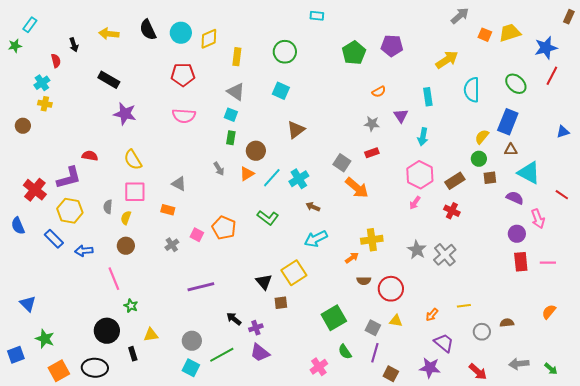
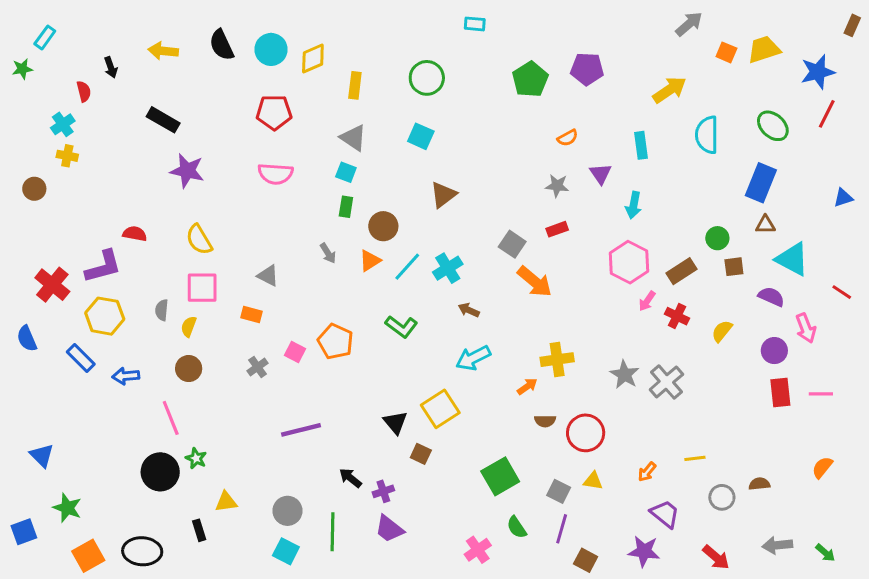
yellow semicircle: (482, 137) -> (722, 331), moved
pink arrow: (415, 203) -> (647, 301), moved
brown square: (281, 303) -> (421, 454), turned 32
black circle: (107, 331) -> (160, 472), moved
green line: (222, 355) -> (332, 532), turned -60

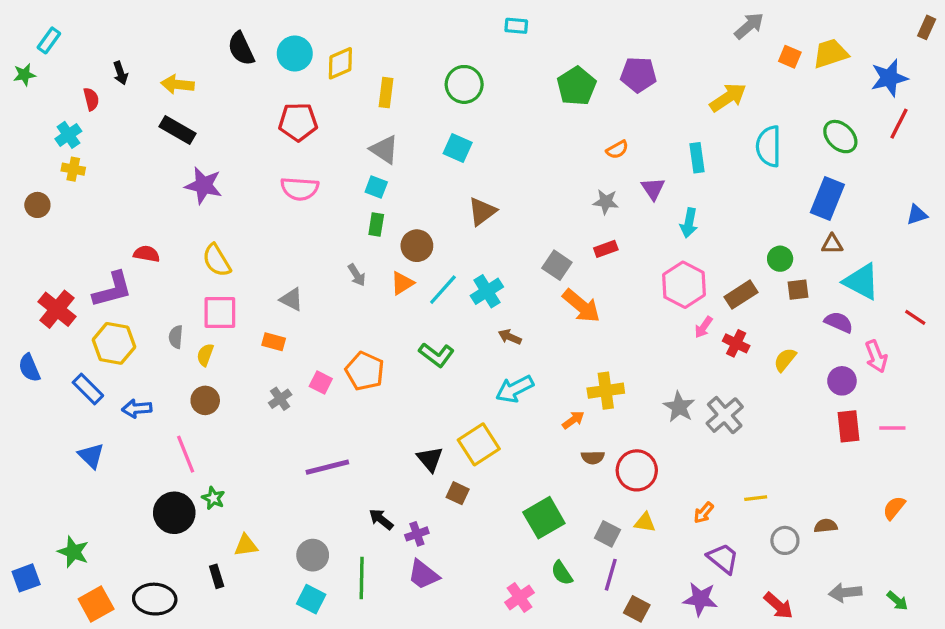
yellow arrow: (163, 51) -> (177, 84), moved
blue triangle: (42, 455) -> (91, 456), moved

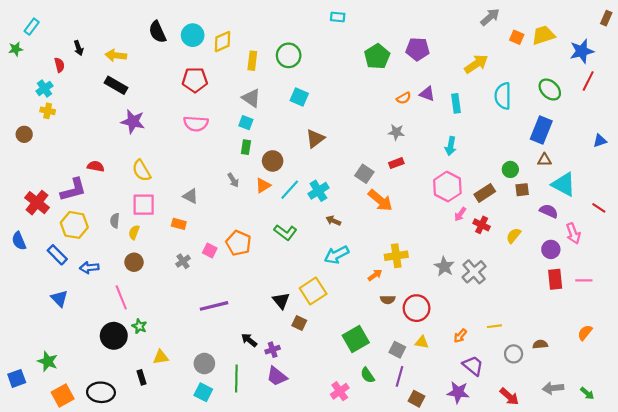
green circle: (464, 84) -> (289, 55), moved
purple triangle: (653, 189) -> (427, 94), moved, turned -35

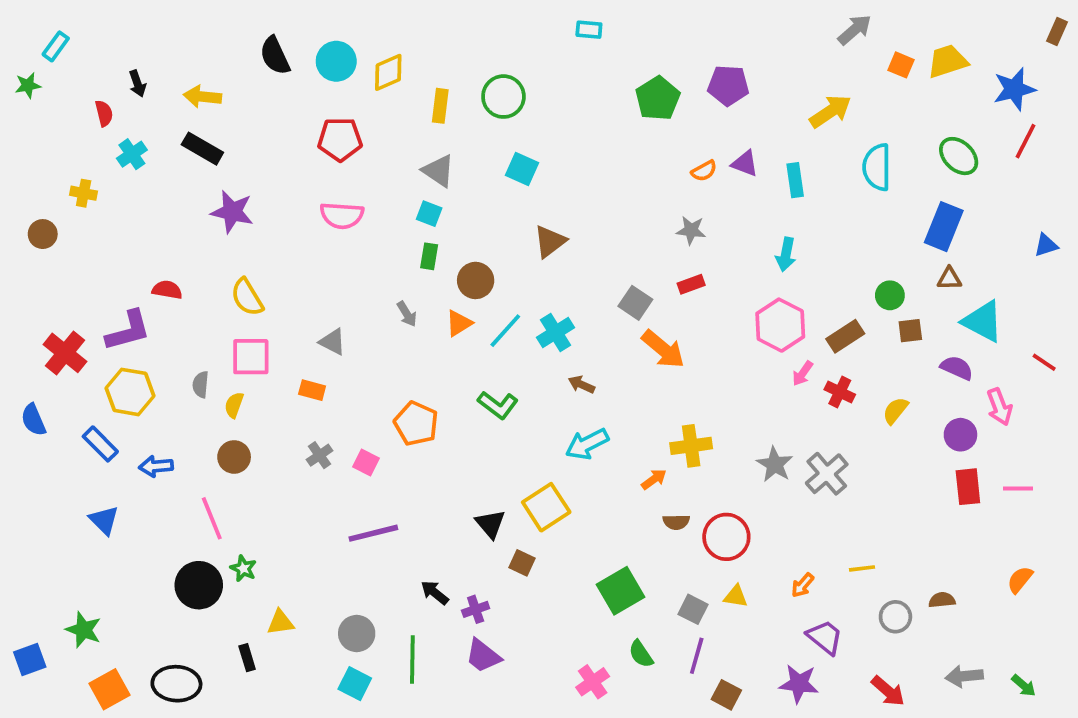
cyan cross: (44, 88) -> (132, 154), moved
pink square: (210, 250) -> (366, 463), moved

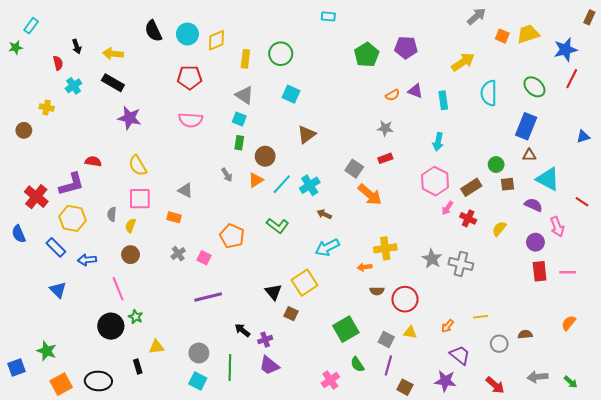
gray cross: (827, 474) -> (461, 264), turned -35
orange arrow: (654, 479) -> (365, 267), turned -152

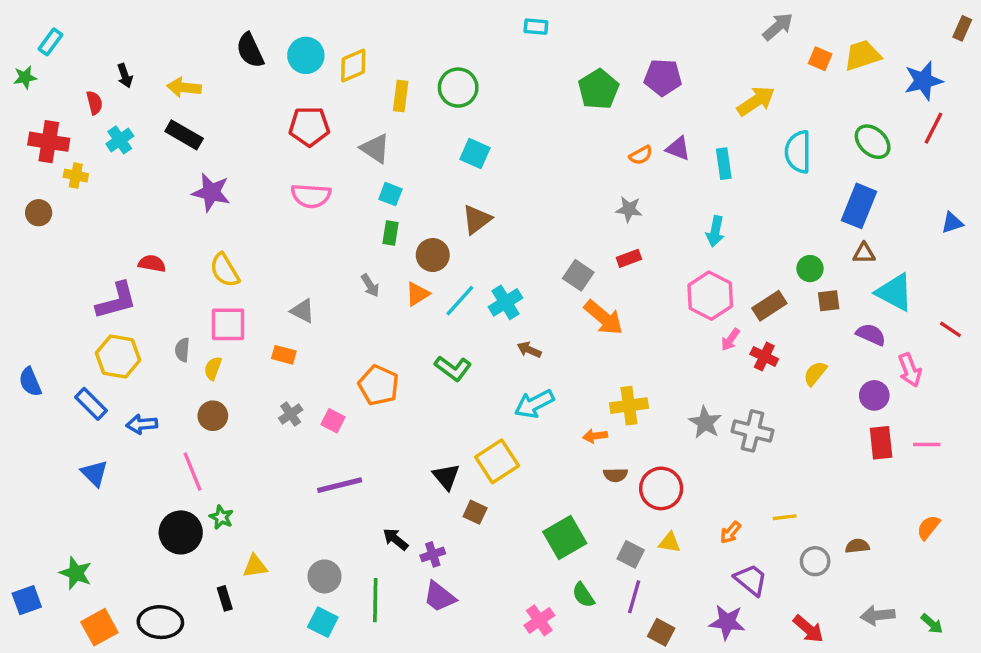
gray triangle: (244, 95) -> (375, 148), moved
brown triangle: (307, 134) -> (477, 219), moved
red cross: (36, 197) -> (49, 142), moved, turned -30

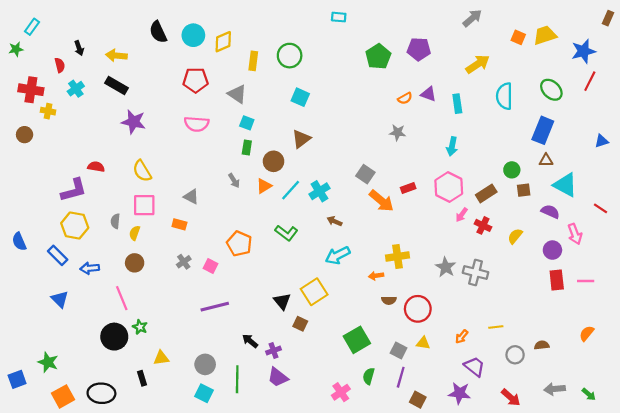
gray arrow: (778, 27) -> (472, 18), moved
red rectangle: (629, 258) -> (408, 188), moved
green semicircle: (583, 595) -> (369, 376), turned 49

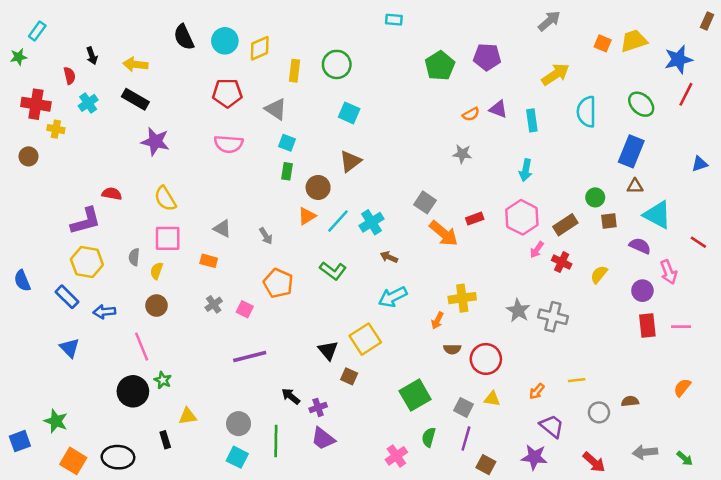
gray arrow: (234, 181) -> (266, 236), moved
orange arrow: (376, 276) -> (437, 320), turned -56
orange square: (63, 396) -> (73, 461), turned -30

